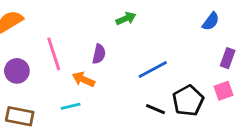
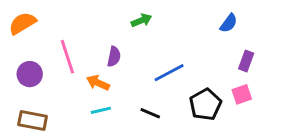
cyan line: (71, 106) -> (101, 110), moved
black line: (156, 109) -> (150, 113), moved

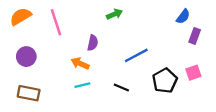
pink line: (67, 57) -> (56, 22), moved
purple rectangle: (246, 61) -> (195, 36), moved

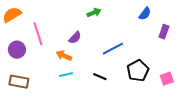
blue semicircle: (183, 16) -> (145, 14), moved
pink line: (56, 22) -> (38, 34), moved
purple semicircle: (93, 43) -> (75, 38), turned 32
pink square: (193, 73) -> (167, 79), moved

